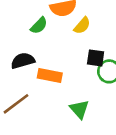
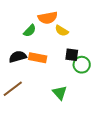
yellow semicircle: (82, 26) -> (62, 31), turned 80
orange rectangle: (50, 75) -> (38, 58), moved

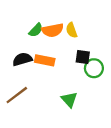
orange semicircle: (48, 18) -> (53, 30), moved
yellow semicircle: (62, 31) -> (72, 30), turned 40

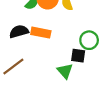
black square: (83, 57) -> (78, 56), moved

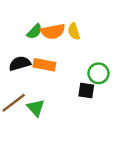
green triangle: (65, 71) -> (36, 108), moved

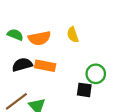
green semicircle: (34, 31) -> (15, 35), moved, turned -112
orange semicircle: (53, 31) -> (39, 38), moved

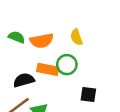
black semicircle: (22, 65) -> (24, 80), moved
green circle: (96, 74) -> (67, 65), moved

